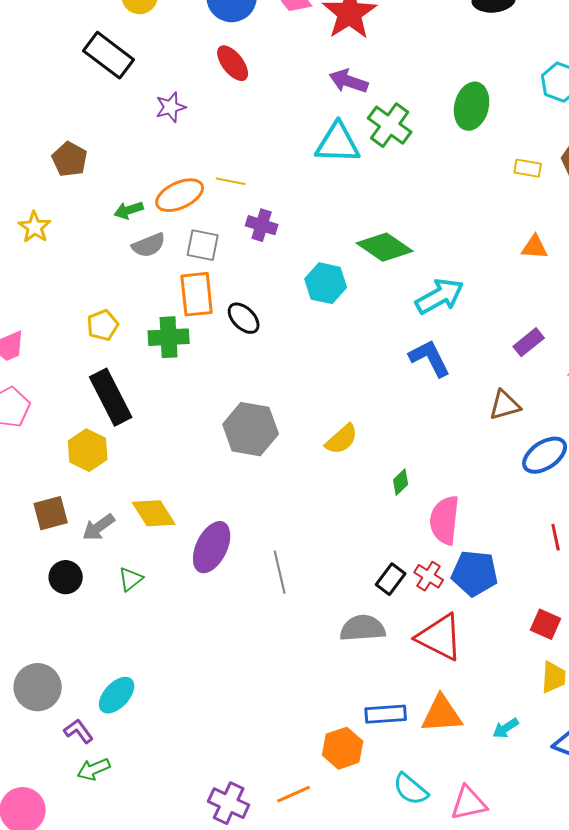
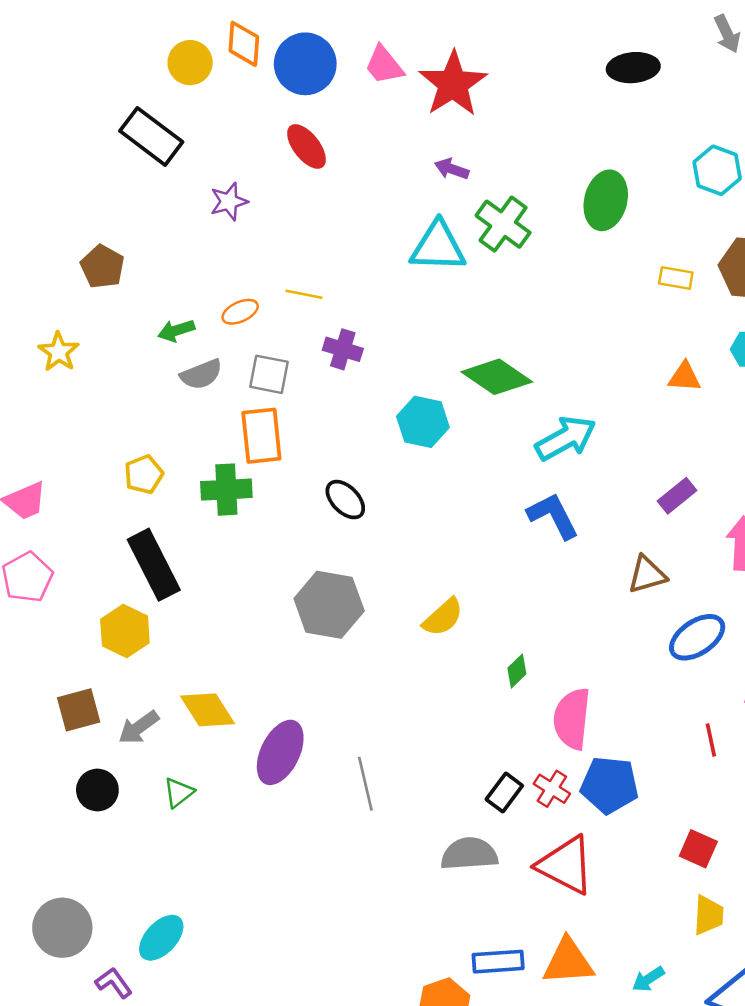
purple arrow: (349, 81) -> (452, 169), size x0.7
orange ellipse: (180, 195) -> (240, 312), size x0.6
black ellipse: (244, 318) -> (345, 500), moved

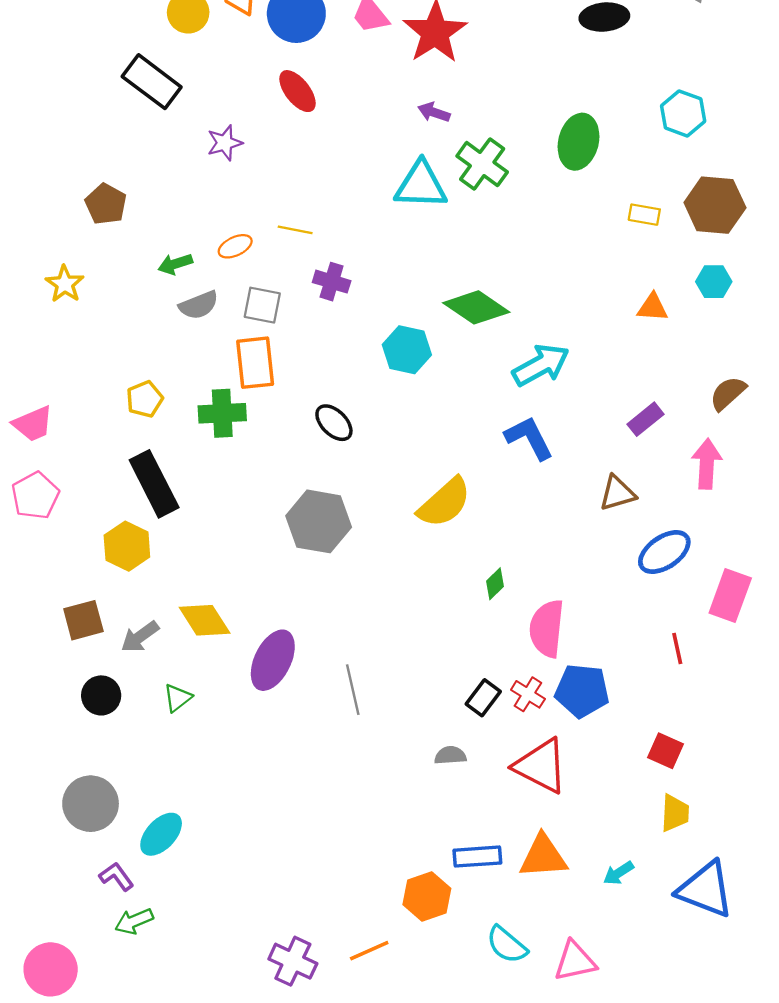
yellow semicircle: (443, 617) -> (444, 503), moved, size x1.4
gray semicircle: (469, 854) -> (450, 755), size x0.6
gray circle: (62, 928) -> (91, 804), moved

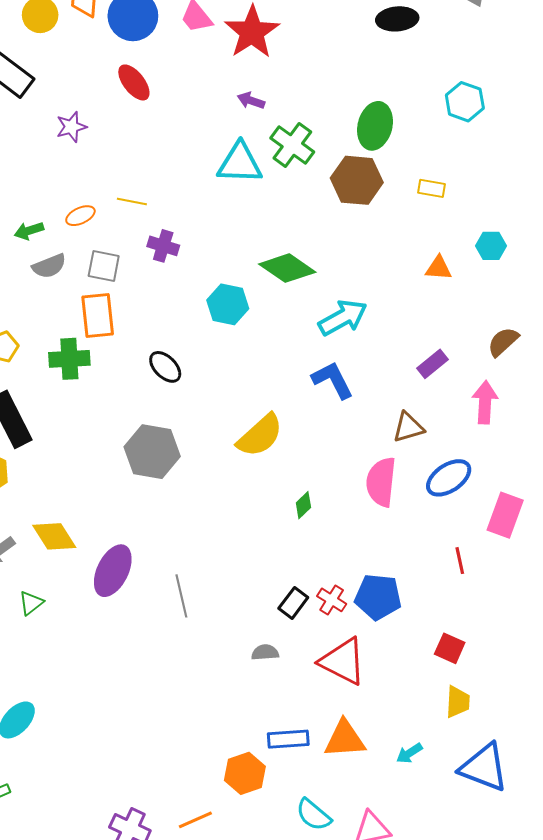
brown hexagon: (715, 205) -> (357, 180), moved
pink semicircle: (547, 628) -> (381, 482), moved

